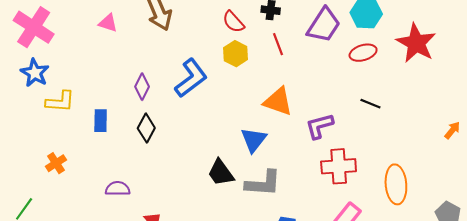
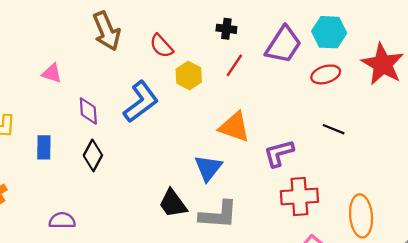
red semicircle: (233, 22) -> (161, 46), moved
pink triangle: (108, 23) -> (52, 73), moved
red line: (278, 44) -> (234, 65), turned 55
purple diamond: (142, 87) -> (88, 111), turned -30

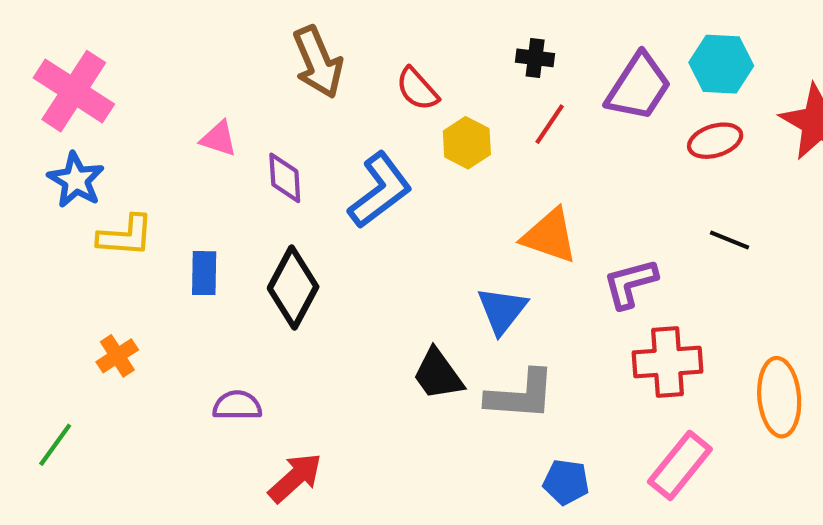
purple diamond: (88, 111) -> (285, 178), moved
black diamond: (93, 155) -> (293, 288), size x1.4

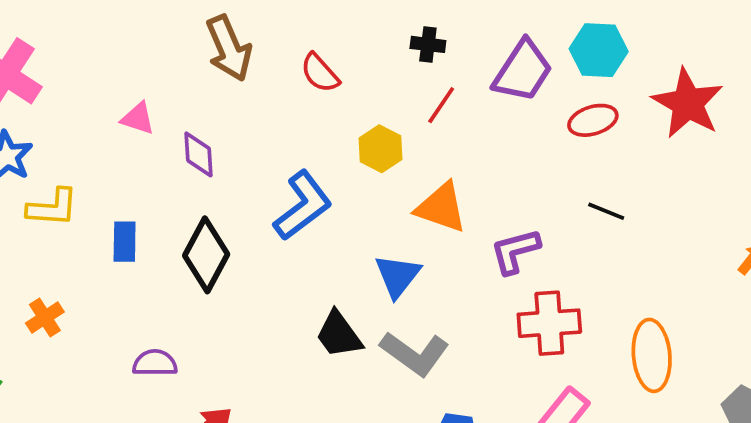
yellow hexagon: (467, 143) -> (381, 149), moved
blue L-shape: (380, 190) -> (303, 206), moved
gray L-shape: (521, 395) -> (415, 354), turned 32

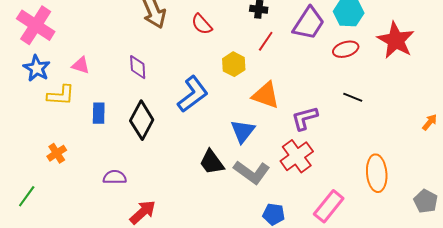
pink triangle: (138, 118) -> (81, 65), moved
red cross: (549, 323) -> (297, 156), moved, turned -32

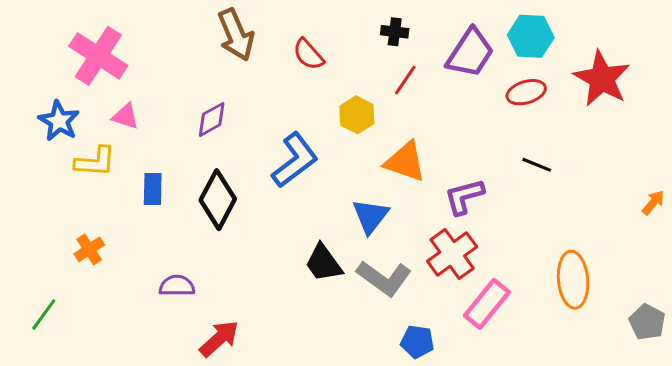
pink cross: (36, 25) -> (98, 56), moved
purple diamond: (138, 67) -> (212, 119), turned 65
pink rectangle: (329, 206) -> (487, 304), moved

